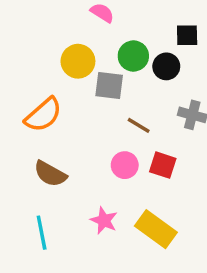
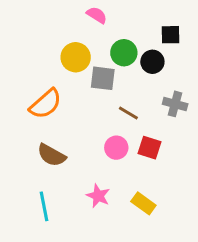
yellow rectangle: (156, 229) -> (143, 203), size x0.7

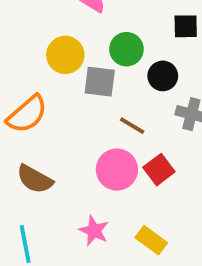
black circle: (152, 62) -> (163, 76), moved
pink circle: (116, 148) -> (117, 170), size x1.4
red square: (149, 148) -> (159, 170), turned 35

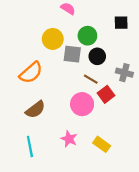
black circle: (163, 76) -> (97, 56), moved
red square: (159, 170) -> (106, 94), moved
brown semicircle: (35, 179) -> (35, 110), turned -66

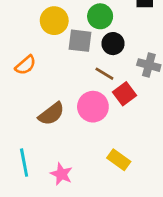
orange semicircle: (31, 73) -> (26, 65), size x0.7
brown semicircle: (35, 110) -> (51, 114), moved
pink star: (69, 139) -> (61, 174), moved

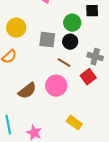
green circle: (100, 16) -> (72, 23), moved
yellow circle: (54, 21) -> (16, 28), moved
red square: (124, 94) -> (88, 77), moved

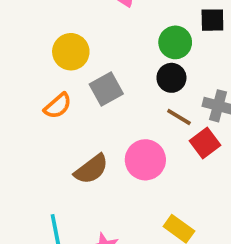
gray square: (47, 40) -> (106, 89), moved, turned -36
brown line: (64, 63) -> (179, 117), moved

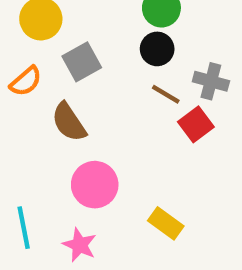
pink circle: (145, 160) -> (95, 185), moved
brown semicircle: (91, 169) -> (69, 122), moved, turned 93

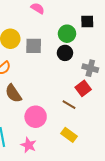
gray square: (82, 62) -> (34, 46), moved, turned 30
brown line: (166, 94) -> (69, 105), moved
brown semicircle: (69, 122) -> (13, 93), moved

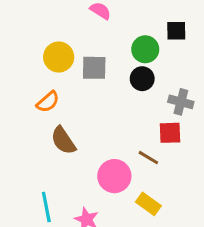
red square: (83, 88) -> (170, 133), turned 35
pink circle: (36, 117) -> (114, 176), moved

